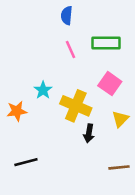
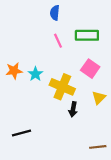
orange star: (17, 111) -> (14, 71), moved
brown line: (119, 167) -> (98, 147), moved

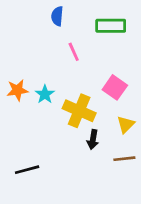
blue semicircle: (55, 13) -> (57, 16), moved
green rectangle: (87, 35) -> (111, 26), moved
brown line: (98, 147) -> (124, 159), moved

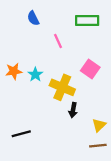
blue semicircle: (57, 16) -> (33, 18), moved, turned -32
yellow triangle: (126, 124) -> (99, 125), moved
brown line: (124, 159) -> (98, 146), moved

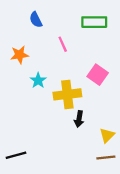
orange star: (14, 71) -> (19, 55), moved
yellow cross: (62, 87) -> (67, 94), turned -30
black line: (21, 134) -> (16, 155), moved

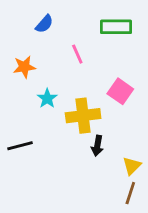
blue semicircle: (36, 20) -> (44, 24), turned -112
black line: (16, 155) -> (20, 146), moved
brown line: (106, 158) -> (130, 193), turned -66

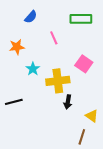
yellow triangle: (132, 166) -> (92, 116), turned -40
brown line: (130, 193) -> (82, 137), moved

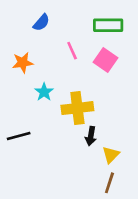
pink square: (84, 64) -> (105, 60), moved
yellow triangle: (92, 116) -> (111, 155), moved, turned 40

